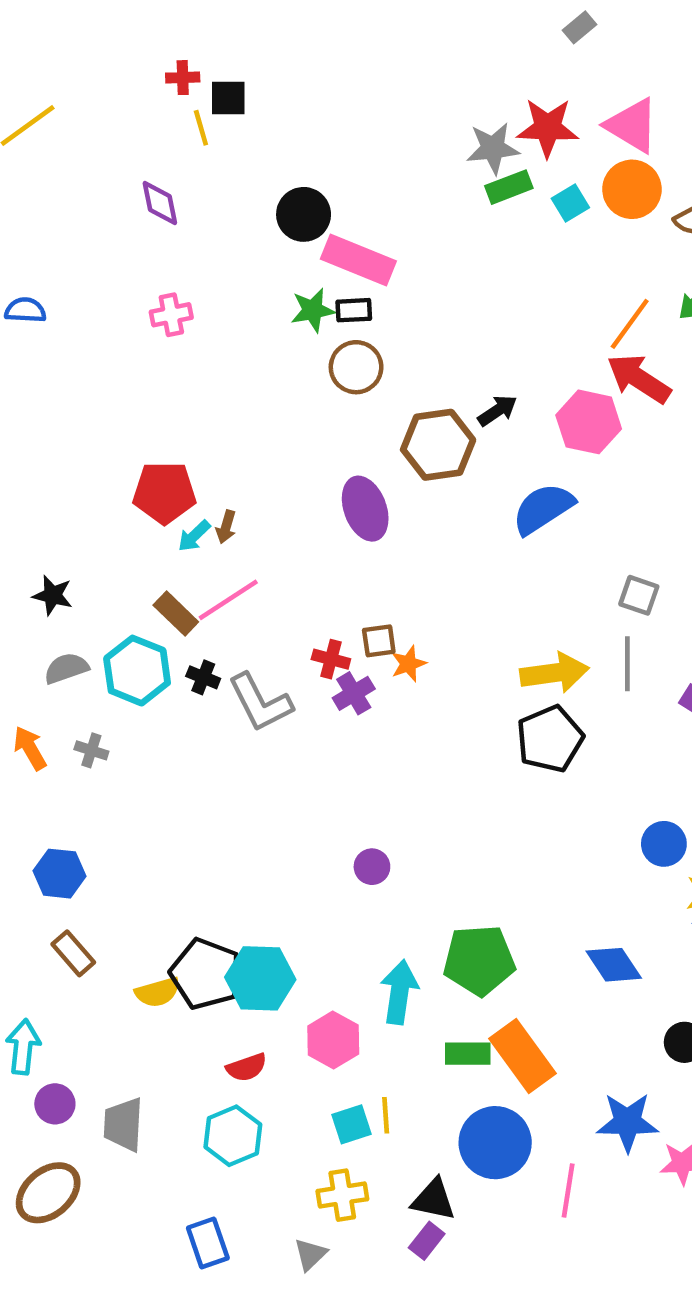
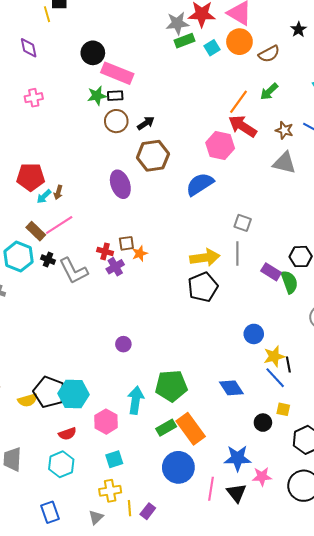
black arrow: (497, 411) -> (146, 123), moved
green rectangle: (468, 1054) -> (166, 428), turned -30
yellow line: (386, 1115) -> (129, 508), moved
black triangle: (434, 1200) -> (236, 493), moved, turned 40

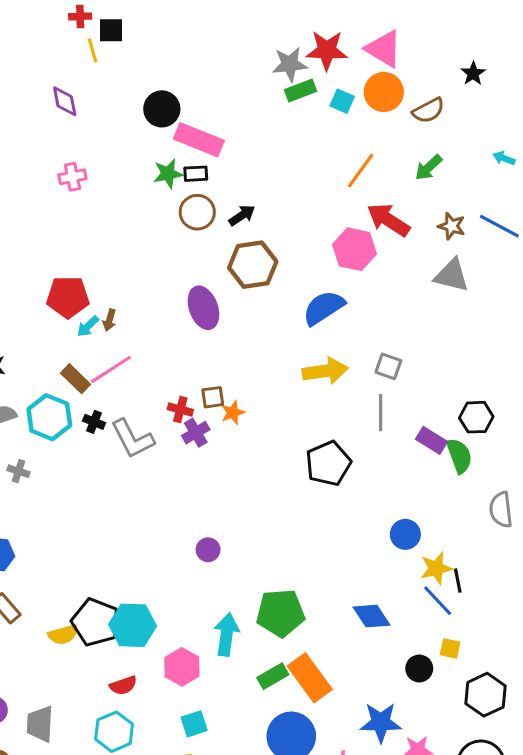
cyan square: (212, 48) -> (342, 101), turned -35
orange line: (238, 102) -> (361, 171), moved
yellow arrow: (205, 258) -> (325, 371), moved

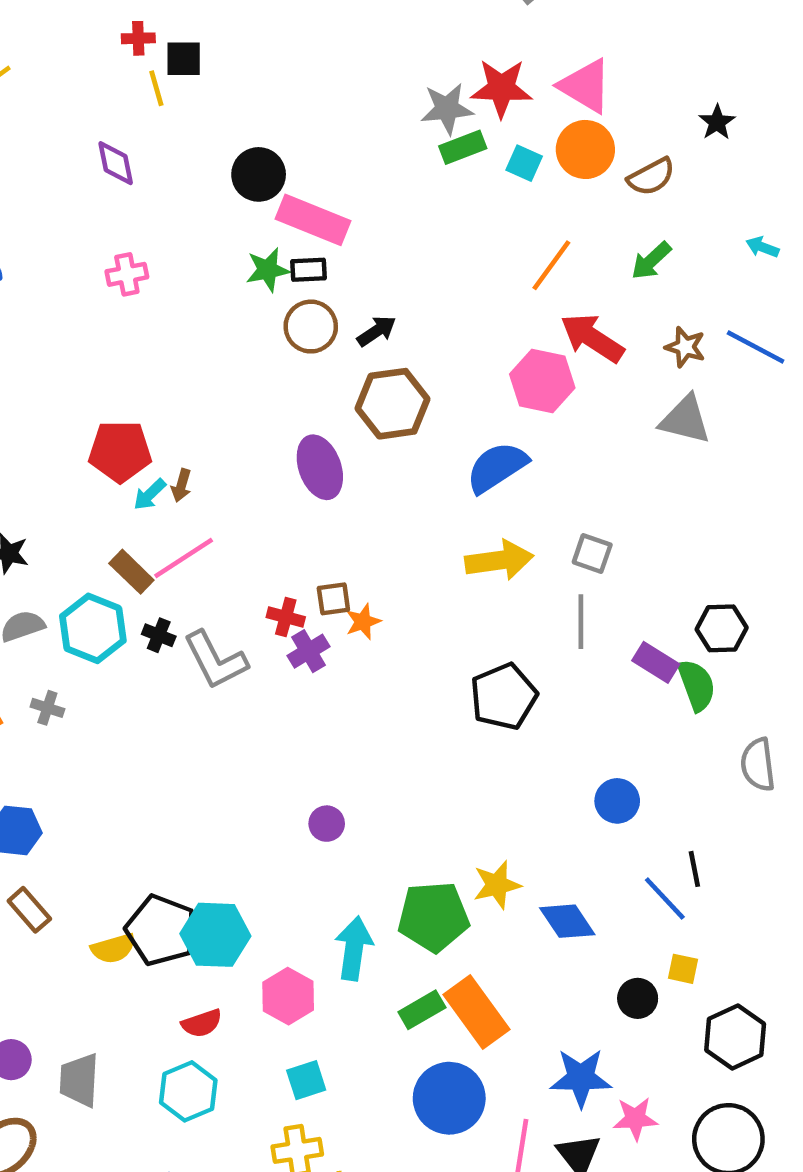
yellow star: (436, 568) -> (497, 885), moved

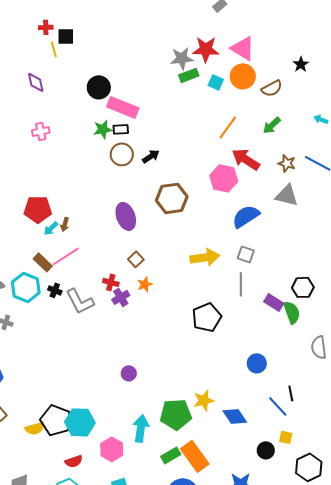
brown hexagon: (392, 404) -> (172, 198), moved
blue semicircle: (497, 467) -> (246, 216), moved
brown square: (333, 599) -> (136, 259), moved, turned -35

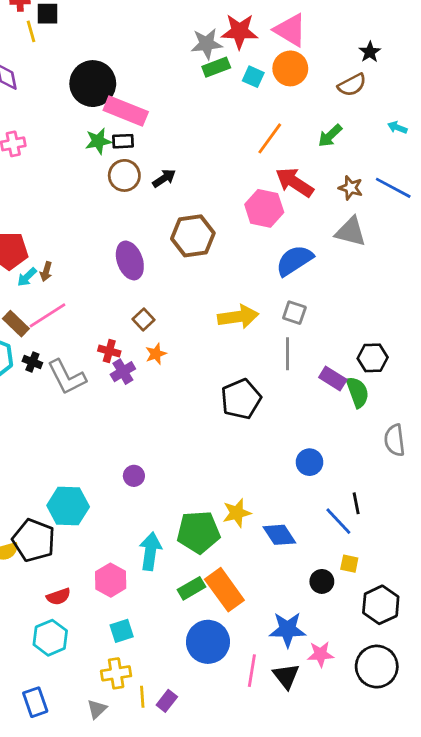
black circle: (99, 87) -> (93, 84), size x1.4
brown semicircle: (272, 88) -> (352, 85), moved
cyan hexagon: (80, 422) -> (68, 506), moved

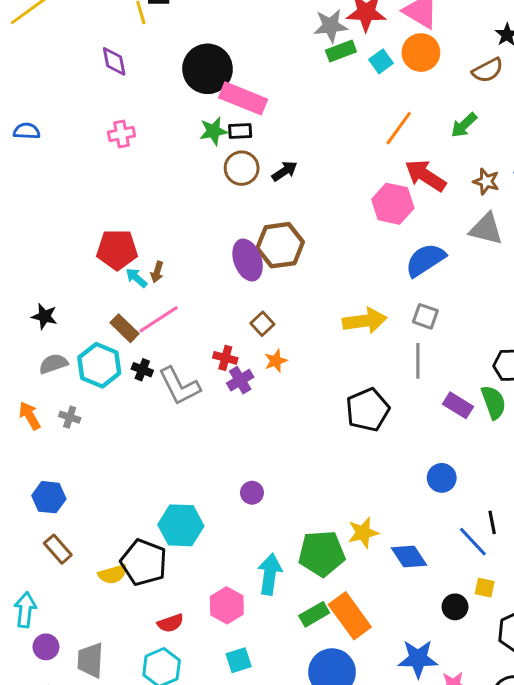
cyan square: (253, 77) -> (381, 61), turned 30
brown hexagon: (193, 236) -> (280, 245), moved
cyan arrow: (27, 277) -> (136, 278), turned 85
purple rectangle: (333, 378) -> (458, 405), moved

